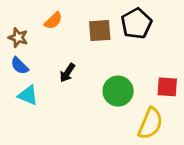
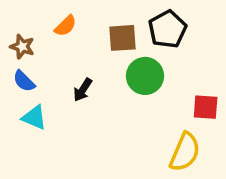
green circle: (118, 91) -> (145, 76), moved

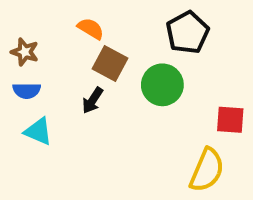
orange semicircle: (65, 26) -> (91, 29), moved, turned -105
brown square: (123, 38) -> (110, 63), moved, turned 32
blue semicircle: (24, 81) -> (27, 91), turned -45

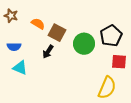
orange semicircle: (91, 29) -> (38, 24), moved
black pentagon: (188, 32) -> (111, 36), moved
brown star: (25, 52) -> (11, 16), moved

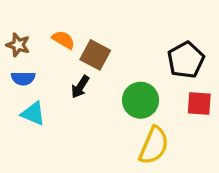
brown star: (11, 16) -> (18, 45), moved
green circle: (84, 44) -> (141, 100), moved
yellow semicircle: (107, 88) -> (154, 145), moved

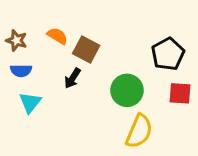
cyan triangle: (33, 114) -> (30, 102), turned 45

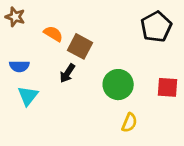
brown star: (16, 40) -> (15, 17), moved
black pentagon: (168, 54) -> (156, 27), moved
yellow semicircle: (139, 131) -> (129, 123), size x0.6

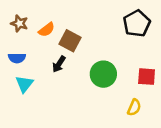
brown star: (15, 17) -> (19, 23), moved
orange semicircle: (53, 34) -> (47, 30), turned 112
yellow semicircle: (129, 123) -> (134, 107), moved

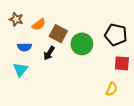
black pentagon: (137, 23) -> (116, 35), moved, turned -30
blue semicircle: (17, 58) -> (24, 47), moved
green circle: (103, 74) -> (82, 44), moved

